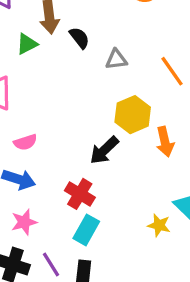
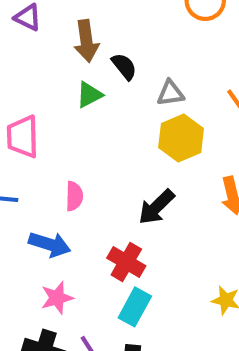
green triangle: (27, 44) -> (89, 95), moved
yellow hexagon: (133, 115) -> (181, 138), moved
pink semicircle: (25, 142) -> (74, 196), moved, turned -70

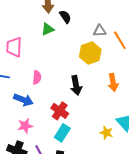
gray triangle: (170, 93) -> (100, 31), moved
black arrow: (156, 207) -> (76, 85), turned -60

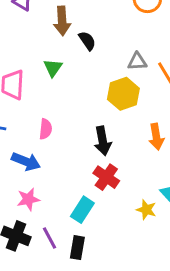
green triangle: (48, 29) -> (53, 68), moved, turned -32
red cross: (60, 111) -> (106, 177), moved

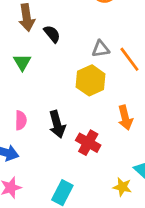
black arrow: (103, 141) -> (57, 124), moved
red cross: (106, 177) -> (88, 143), moved

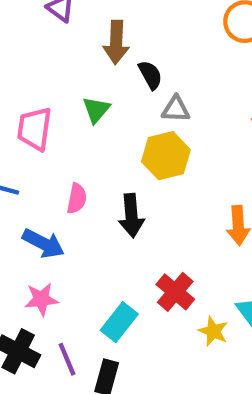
gray triangle: (101, 49) -> (176, 109), moved
yellow hexagon: (91, 80) -> (166, 156), moved
red cross: (88, 143) -> (175, 292), moved

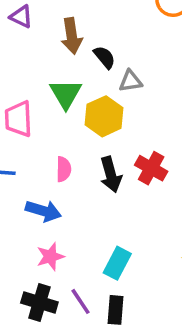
green triangle: (96, 110) -> (66, 94), size x1.4
yellow hexagon: (166, 156) -> (104, 116), moved
red cross: (175, 292) -> (151, 168), moved

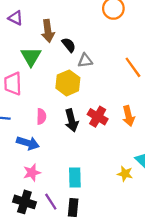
green triangle: (66, 94) -> (31, 57), moved
cyan rectangle: (117, 263) -> (75, 177), turned -30

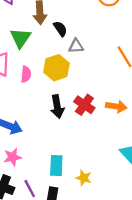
pink semicircle: (41, 116) -> (26, 74), moved
orange arrow: (129, 116) -> (116, 106), turned -72
yellow star: (125, 174) -> (84, 178), moved

